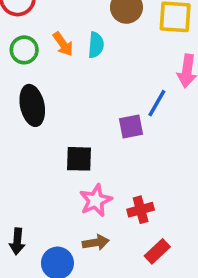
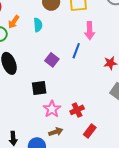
orange arrow: (63, 44) -> (14, 22), moved, turned 80
purple square: (131, 127) -> (52, 60), moved, turned -32

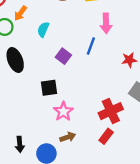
cyan semicircle: (38, 25) -> (43, 29), moved, turned -152
red cross: (77, 110) -> (111, 111), moved, size x1.5

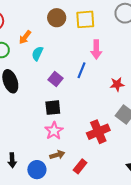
orange arrow: (20, 13) -> (25, 37), moved
black square: (49, 88) -> (53, 108), moved
red rectangle: (106, 136) -> (80, 166), moved

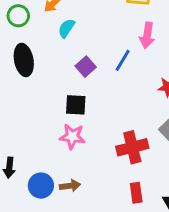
pink star: (54, 131) -> (72, 136), turned 30
brown arrow: (57, 155) -> (70, 186), moved
red rectangle: (80, 166) -> (136, 193), moved, turned -56

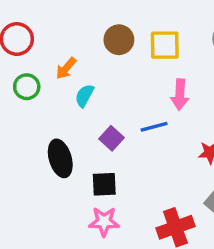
black ellipse: (24, 60) -> (60, 158), moved
blue line: (123, 60) -> (154, 127), turned 50

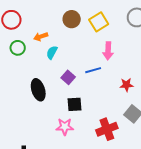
yellow square: (165, 45) -> (99, 22), turned -30
orange arrow: (66, 68) -> (41, 37), turned 32
black square: (104, 184) -> (74, 104), moved

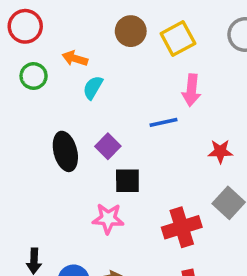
orange arrow: (41, 37) -> (75, 58), turned 32
purple square: (68, 77) -> (108, 146), moved

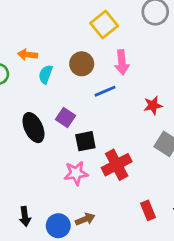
brown circle: (131, 31) -> (82, 64), moved
red cross: (182, 227) -> (117, 165), moved

